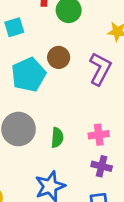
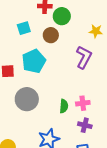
brown circle: (59, 57) -> (51, 35), moved
green semicircle: (57, 138) -> (64, 106), moved

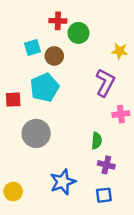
brown circle: (51, 35) -> (54, 56), moved
pink cross: (83, 103) -> (121, 114), moved
green semicircle: (64, 106) -> (97, 141), moved

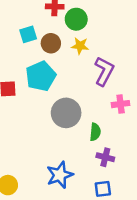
yellow star: (120, 51) -> (80, 46), moved
gray circle: (36, 133) -> (66, 113), moved

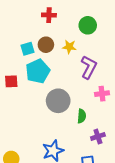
green circle: (76, 19) -> (88, 25), moved
cyan square: (28, 34) -> (28, 49), moved
purple cross: (105, 157) -> (98, 136), moved, turned -32

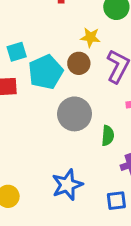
brown circle: (46, 45) -> (79, 63), moved
cyan square: (28, 49) -> (17, 52), moved

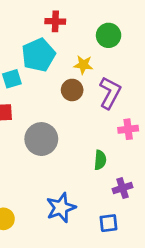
cyan pentagon: (46, 72) -> (38, 55), moved
gray circle: (74, 114) -> (41, 139), moved

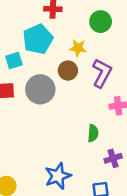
gray circle: (41, 139) -> (40, 89), moved

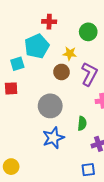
gray circle: (40, 89) -> (50, 106), moved
blue star: (58, 176) -> (53, 138), moved

